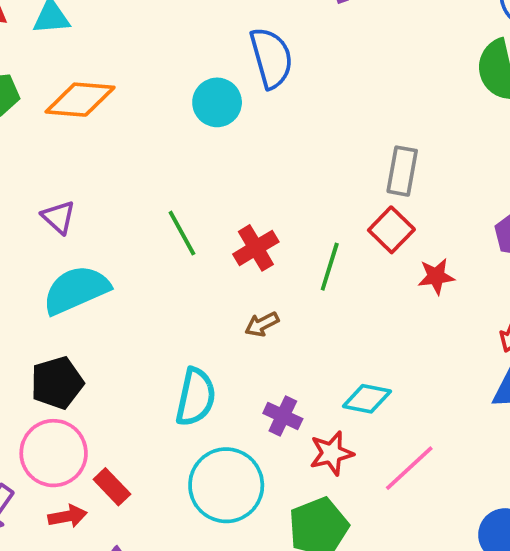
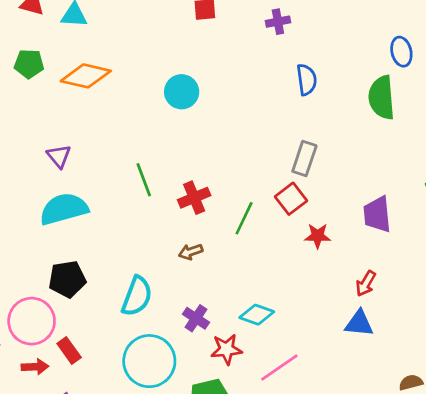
blue semicircle: (271, 58) -> (307, 80), moved, size x0.7
black pentagon: (57, 383) -> (67, 279), moved

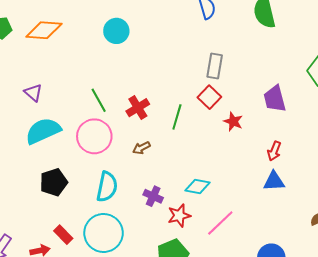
red star: (318, 236) -> (233, 121), turned 30
pink circle: (32, 321) -> (94, 136), moved
cyan circle: (149, 361) -> (104, 233), moved

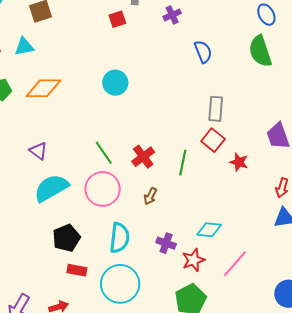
brown arrow: (141, 148) -> (150, 196), turned -30
red rectangle: (63, 235) -> (77, 270), moved, turned -30

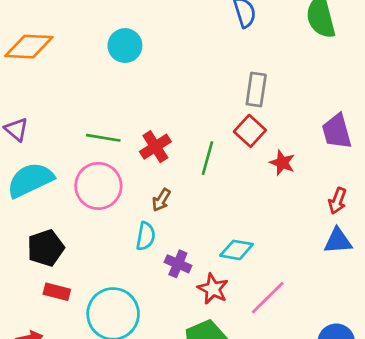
green line: (104, 153) -> (103, 138), turned -50
cyan semicircle: (119, 238) -> (146, 236), moved, size x0.7
red star: (193, 260) -> (213, 289), turned -30

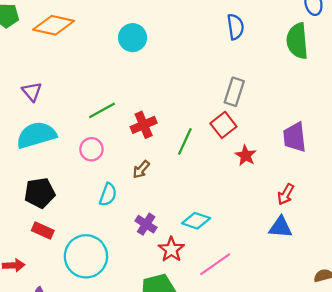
green line: (103, 138) -> (102, 110), turned -48
pink circle: (98, 186) -> (91, 149), size x0.6
cyan semicircle: (146, 236) -> (108, 195), moved

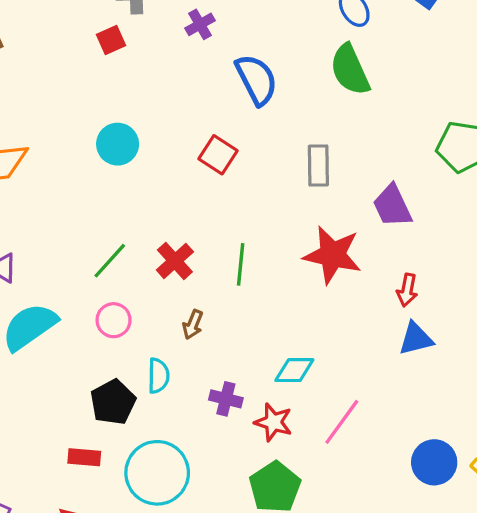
blue semicircle: (235, 27) -> (256, 80), size x1.4
gray rectangle: (234, 92) -> (318, 165), moved
red square: (223, 125) -> (218, 155), moved
red star: (246, 155) -> (332, 255), size x1.8
black pentagon: (40, 193) -> (113, 402), moved

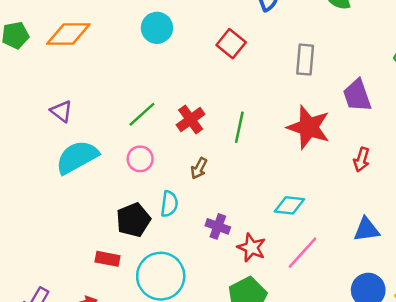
blue triangle: (416, 339) -> (366, 230), moved
cyan diamond: (294, 370) -> (289, 205), moved

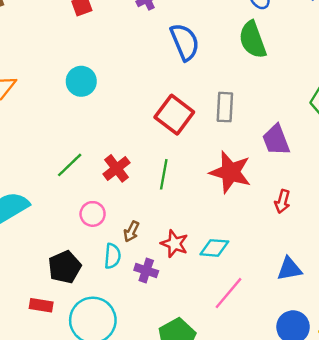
red square: (231, 44) -> (174, 115), moved, size x1.4
pink circle: (140, 159) -> (93, 214), moved
brown arrow: (199, 168) -> (131, 231), moved
cyan semicircle: (169, 204) -> (112, 256), moved
red star: (251, 248) -> (174, 244), moved

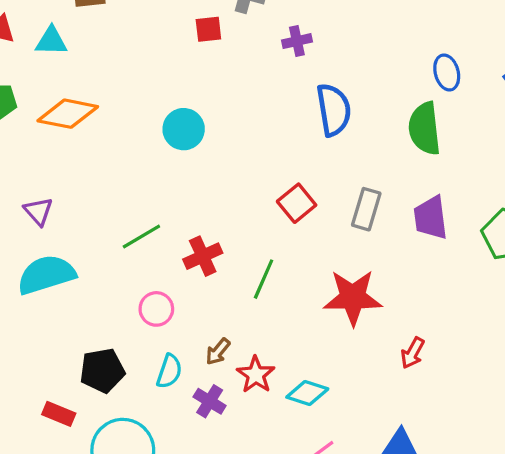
red square: (174, 115) -> (297, 203), size x0.7
purple trapezoid: (276, 140) -> (431, 218), moved
red star: (230, 172) -> (353, 297), turned -30
brown arrow: (131, 231) -> (218, 352), moved

